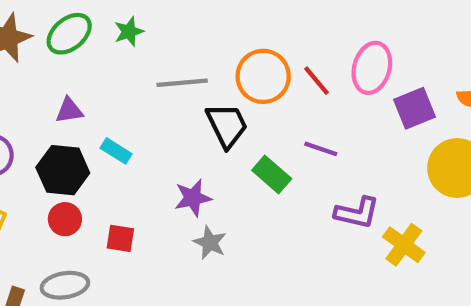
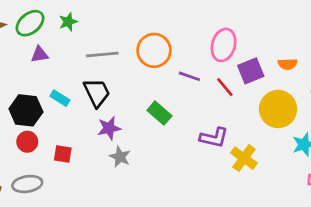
red line: (316, 81) -> (225, 87), moved
purple triangle: (69, 110) -> (40, 55), moved
black trapezoid: (227, 125) -> (97, 93), moved
purple line: (321, 149) -> (189, 76), moved

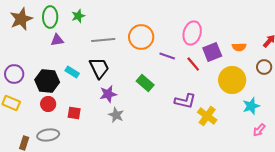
green ellipse: (30, 23) -> (50, 17), turned -50

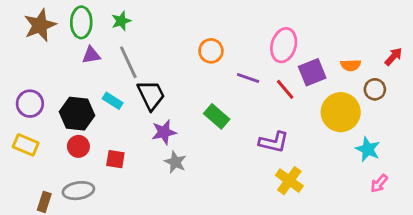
orange circle: (141, 37) -> (211, 51), size x0.7
gray line: (103, 40) -> (128, 62), moved, turned 70
brown circle: (264, 67) -> (375, 89), moved
cyan star: (251, 106) -> (368, 149), turned -30
yellow cross: (207, 116) -> (289, 181), moved

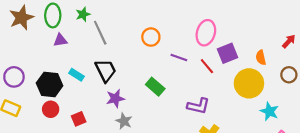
gray line: (128, 62) -> (100, 33), moved
orange semicircle: (351, 65) -> (261, 58), moved, turned 80
brown circle: (375, 89) -> (289, 75), moved
red square: (115, 159) -> (79, 119), turned -32

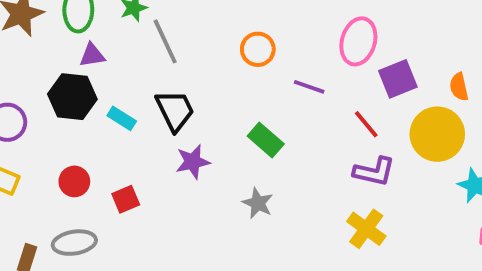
red line: (207, 66) -> (366, 124), moved
black hexagon: (50, 84) -> (72, 97), moved
purple L-shape: (198, 106) -> (374, 172), moved
gray star: (124, 121) -> (258, 203), moved

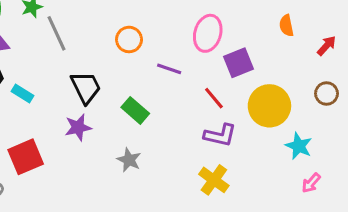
orange semicircle: (459, 87) -> (286, 26), moved
black trapezoid: (175, 110) -> (86, 87), moved
red square: (126, 199) -> (26, 157), size x1.6

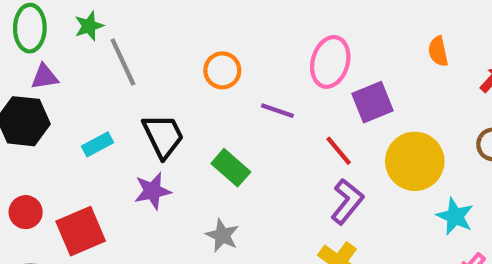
cyan rectangle: (23, 94) -> (98, 144), moved, turned -60
purple L-shape: (220, 135) -> (347, 202), turned -64

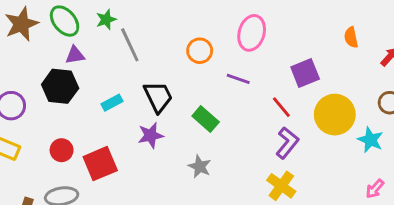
green ellipse: (30, 28) -> (65, 21), turned -40
pink ellipse: (330, 62) -> (252, 33), moved
cyan star: (455, 216) -> (370, 140), moved

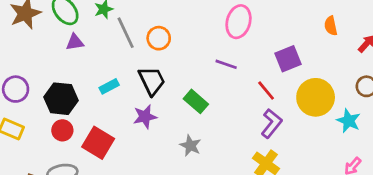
orange circle: (200, 51) -> (159, 38), moved
black hexagon: (60, 86) -> (61, 99), moved
red square: (100, 164) -> (98, 143), turned -36

